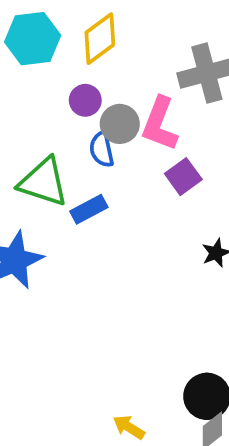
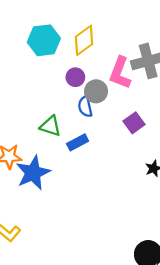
pink L-shape: (160, 124) -> (120, 73), moved
green triangle: (43, 182) -> (50, 126), size x0.7

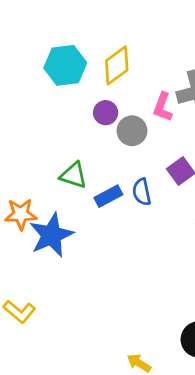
pink L-shape: (120, 73) -> (163, 107), size x0.7
blue semicircle: (85, 107) -> (142, 192), moved

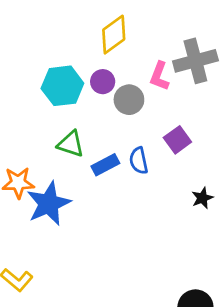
cyan hexagon: (65, 65) -> (62, 86), moved

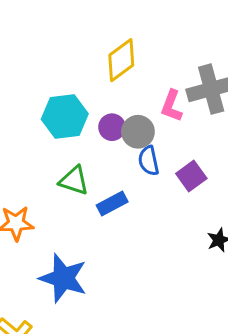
purple circle: (103, 82) -> (112, 127), moved
blue semicircle: (139, 161) -> (149, 161), moved
blue star: (49, 204) -> (63, 278), moved, turned -30

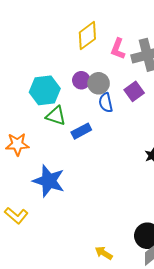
pink L-shape: (172, 106) -> (118, 49), moved
cyan hexagon: (65, 117) -> (45, 90), moved
purple square: (191, 176) -> (134, 91), moved

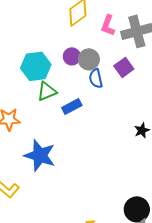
green triangle: (56, 116) -> (47, 91), turned -40

